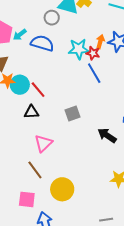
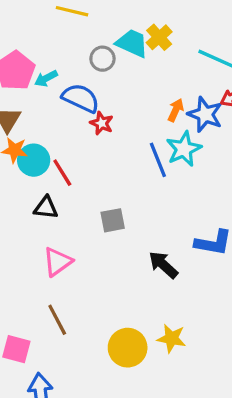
cyan star: (79, 49) -> (184, 149), moved, turned -30
red star: (93, 53) -> (102, 123), moved
brown line: (35, 170) -> (57, 320), moved
yellow circle: (62, 189) -> (128, 348), moved

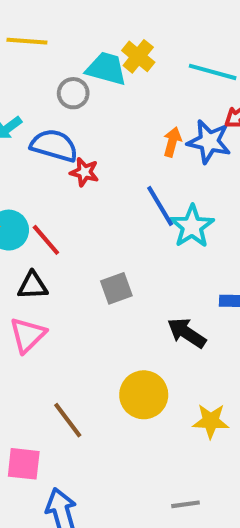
cyan star: (184, 149) -> (192, 226), moved
pink triangle: (57, 262) -> (28, 335), moved
yellow circle: (128, 348) -> (144, 395), moved

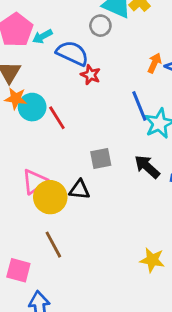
gray circle: (73, 93) -> (100, 26), moved
black triangle: (33, 286) -> (79, 190), moved
black arrow: (187, 333) -> (147, 167), moved
yellow circle: (144, 395) -> (50, 197), moved

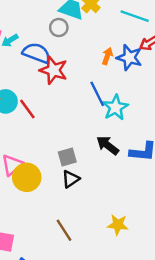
red star: (91, 75) -> (53, 70), size x1.6
gray square: (101, 159) -> (67, 157), moved
black triangle: (79, 190) -> (71, 179), moved, turned -36
brown line: (53, 245) -> (64, 230), moved

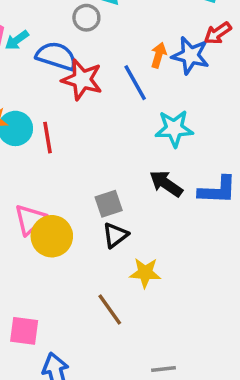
blue line: (97, 94) -> (135, 83), moved
cyan star: (115, 107) -> (174, 129), turned 30
red line: (27, 109) -> (48, 138), turned 30
yellow star: (118, 225) -> (145, 273), moved

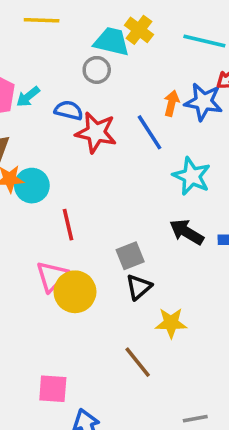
blue semicircle: (56, 56) -> (69, 110), size x0.7
cyan star: (174, 129) -> (192, 176), turned 30
red line: (48, 138) -> (68, 225), moved

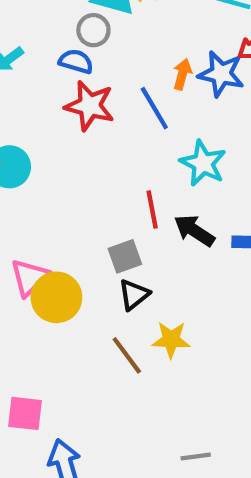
blue semicircle: (69, 110) -> (76, 61), moved
red line: (68, 225) -> (152, 209), moved
brown line: (138, 362) -> (127, 355), moved

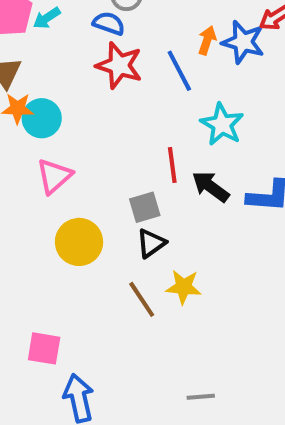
pink triangle: (29, 277) -> (54, 176), moved

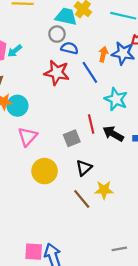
blue semicircle: (109, 23) -> (70, 48), moved
gray square: (145, 207) -> (72, 138), moved
pink square: (44, 348) -> (34, 252), moved

